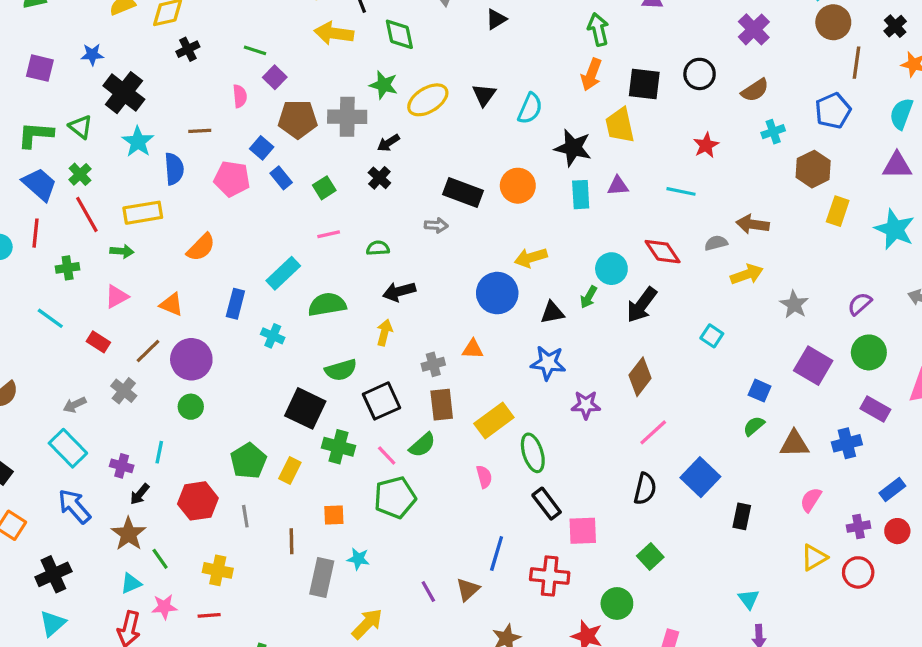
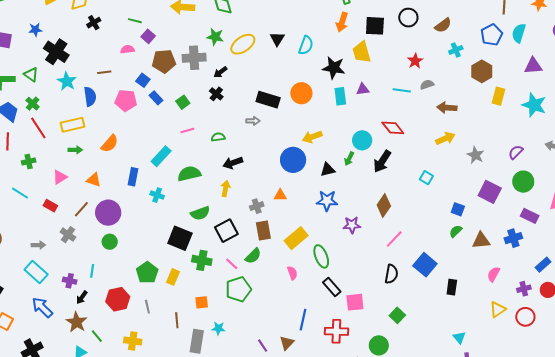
pink semicircle: (240, 96) -> (127, 49), turned -88
cyan semicircle: (901, 114) -> (519, 33), moved
gray semicircle: (716, 243) -> (427, 85), moved
green arrow: (122, 251) -> (75, 150), moved
gray arrow: (75, 405) -> (38, 245), turned -152

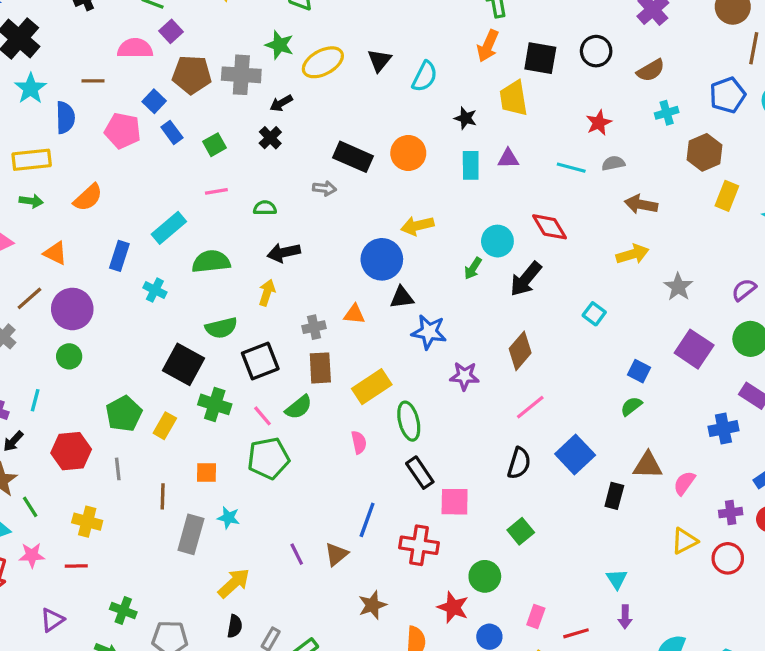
pink semicircle: (127, 49) -> (135, 48), size x1.5
black star: (334, 68) -> (466, 118), size x0.6
black triangle: (328, 170) -> (402, 297), moved
brown triangle: (481, 240) -> (648, 465), moved

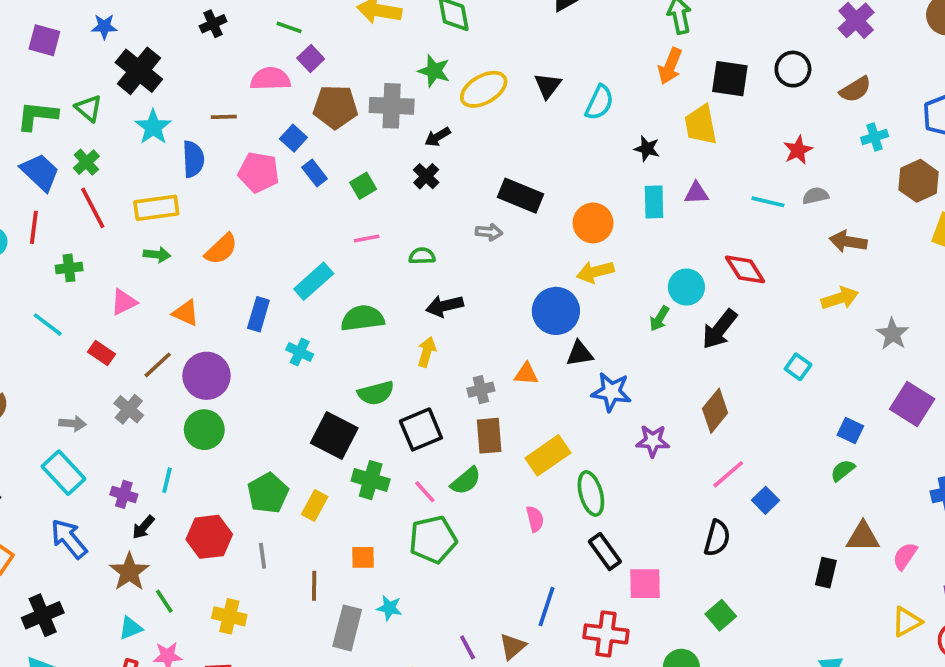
orange circle: (408, 153) -> (593, 223), moved
green circle: (69, 356) -> (204, 430), size x1.4
blue square: (575, 454) -> (766, 500), moved, size x0.6

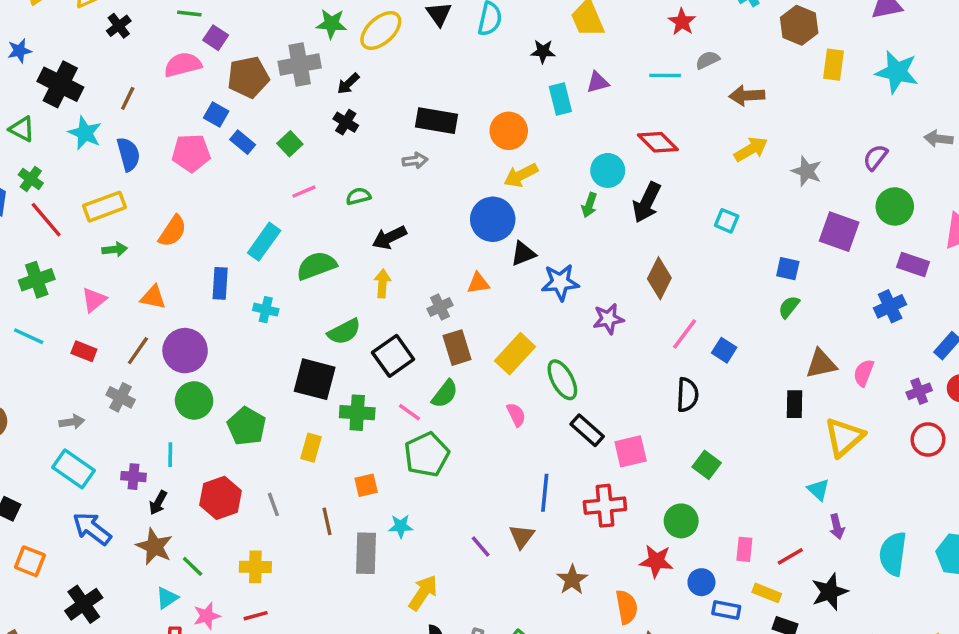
brown line: (224, 117) -> (128, 98), moved, turned -50
green cross: (69, 268) -> (37, 280), size x1.4
green pentagon: (268, 493) -> (247, 426), moved
yellow triangle: (907, 622) -> (844, 437), moved, size x1.4

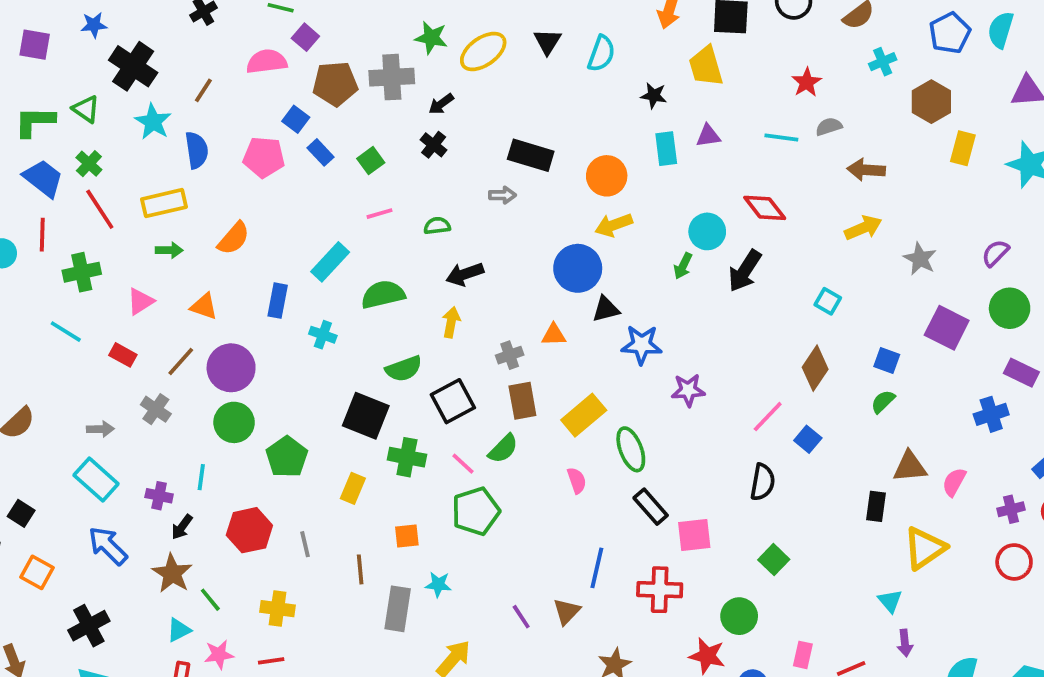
brown diamond: (659, 278) -> (815, 368), moved

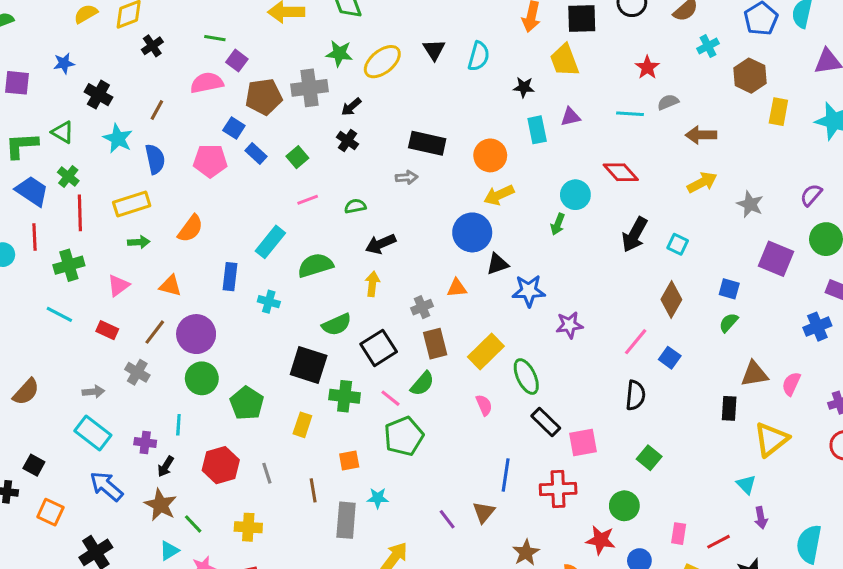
black cross: (133, 66) -> (98, 95), size x0.7
red line: (100, 209) -> (80, 213), turned 36
black arrow: (745, 271) -> (635, 235), moved

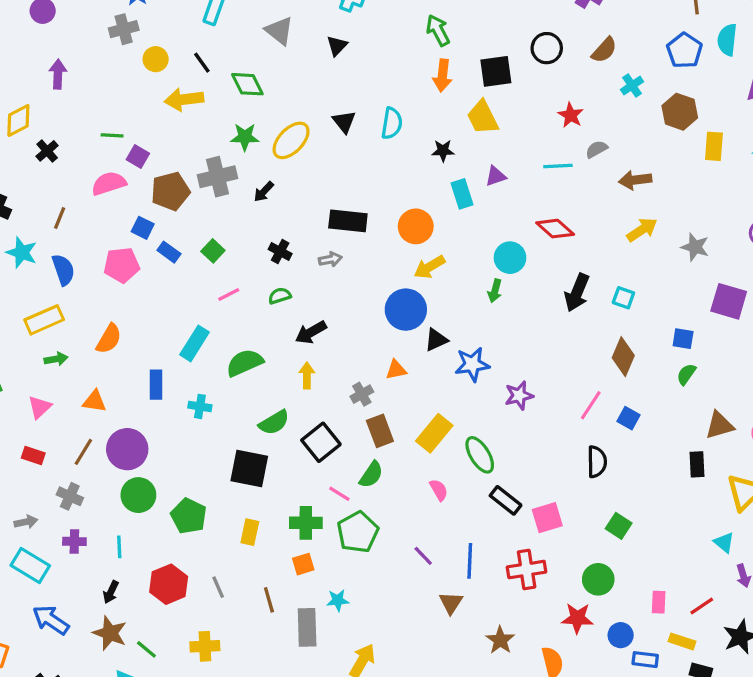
black cross: (348, 141) -> (280, 252), moved
green cross: (345, 396) -> (306, 523), moved
purple cross: (145, 442) -> (74, 541), moved
purple line: (447, 519) -> (423, 556), moved

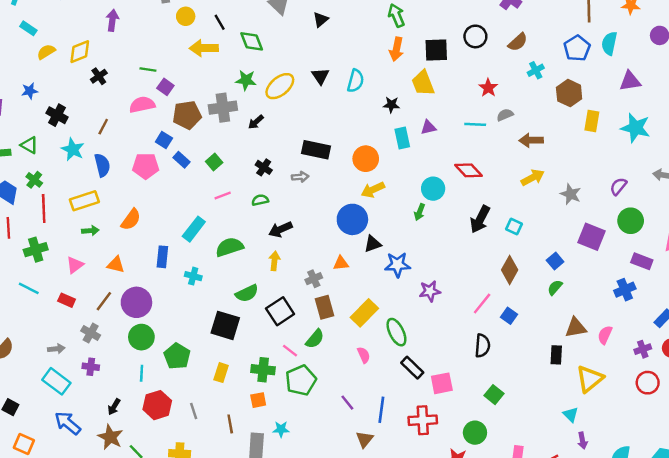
blue square: (683, 339) -> (555, 261), turned 35
cyan line: (119, 547) -> (142, 373), moved

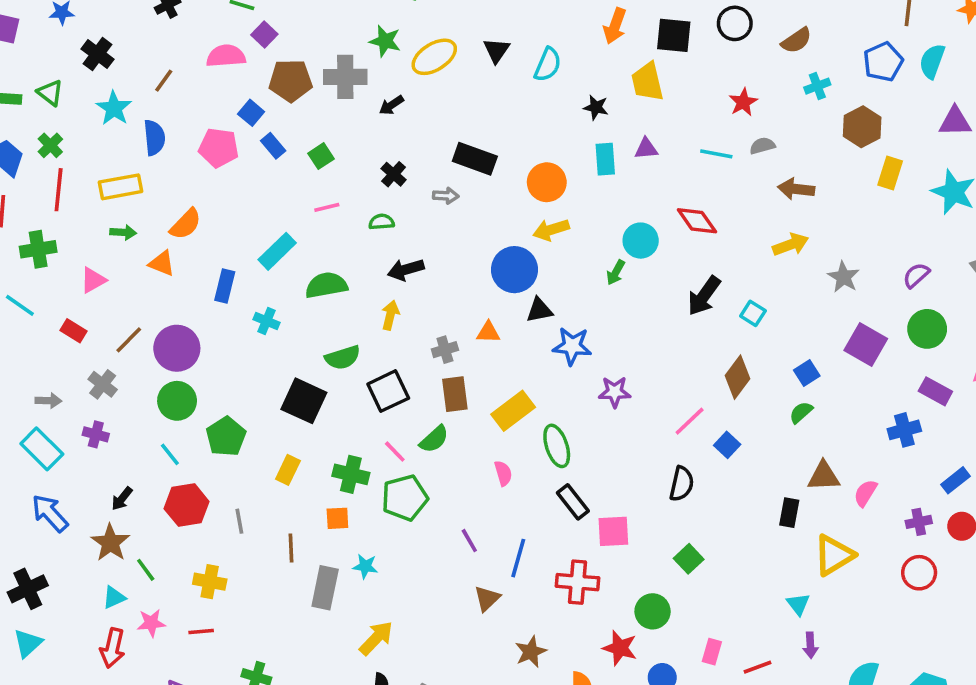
orange triangle: (116, 265) -> (162, 263), moved
cyan line: (142, 373) -> (170, 454), turned -49

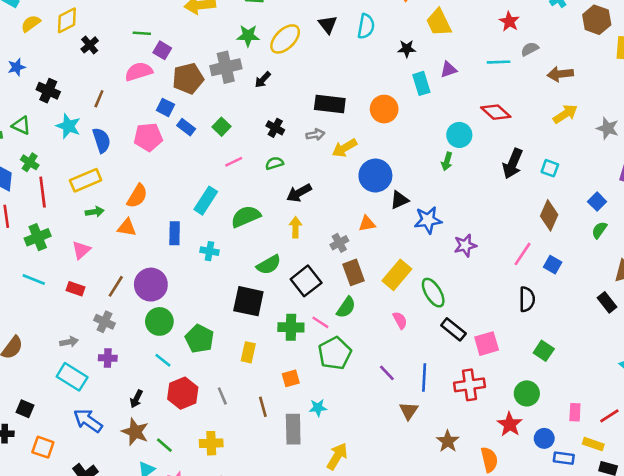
yellow arrow: (551, 230) -> (344, 148), moved
green cross: (351, 474) -> (291, 327), moved
black rectangle: (789, 513) -> (607, 302), turned -36
red star: (620, 648) -> (510, 424), turned 30

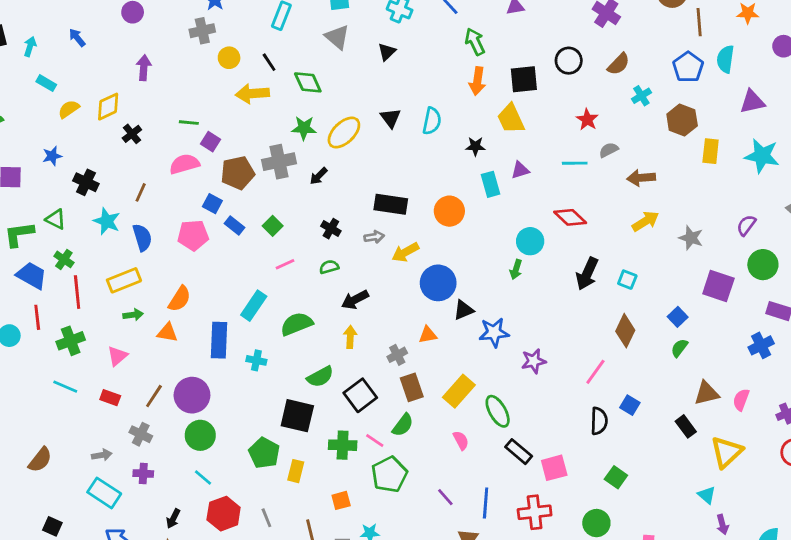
blue rectangle: (175, 233) -> (219, 340), size x1.4
blue square: (553, 265) -> (630, 405), moved
green pentagon: (199, 339) -> (264, 453), moved

